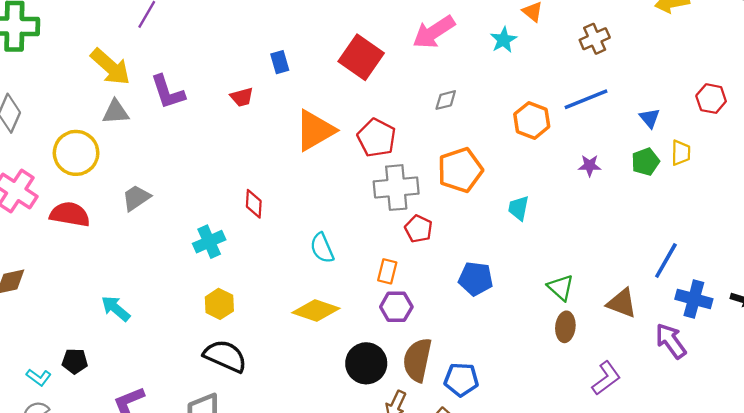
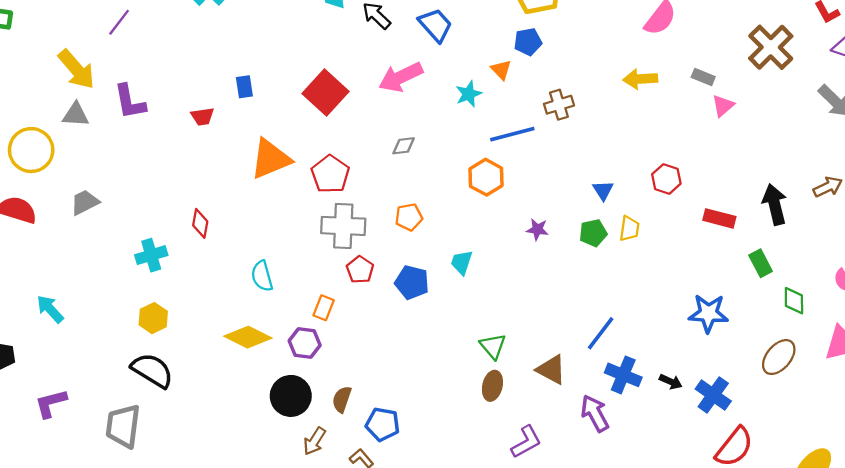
blue line: (586, 99) -> (512, 134), moved
orange pentagon: (460, 170) -> (409, 217), size x0.6
blue pentagon: (476, 279) -> (412, 282), moved
purple hexagon: (396, 307) -> (305, 343), moved
brown semicircle: (417, 360) -> (342, 399), size x0.6

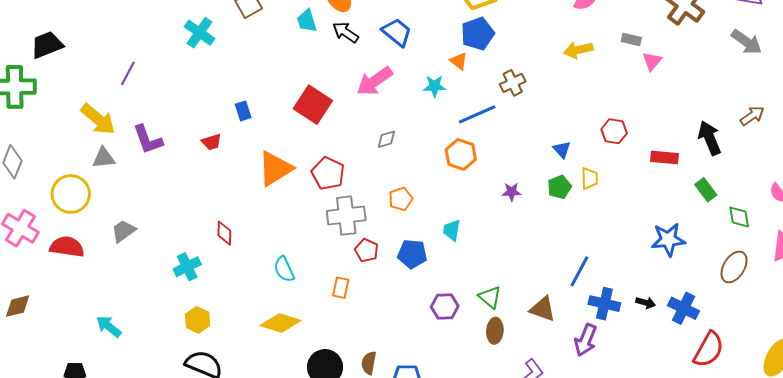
blue pentagon: (528, 42) -> (478, 34), size x1.4
cyan star: (469, 94) -> (435, 86), turned 30
purple hexagon: (305, 343) -> (445, 307), moved
purple arrow: (595, 413) -> (586, 340), turned -120

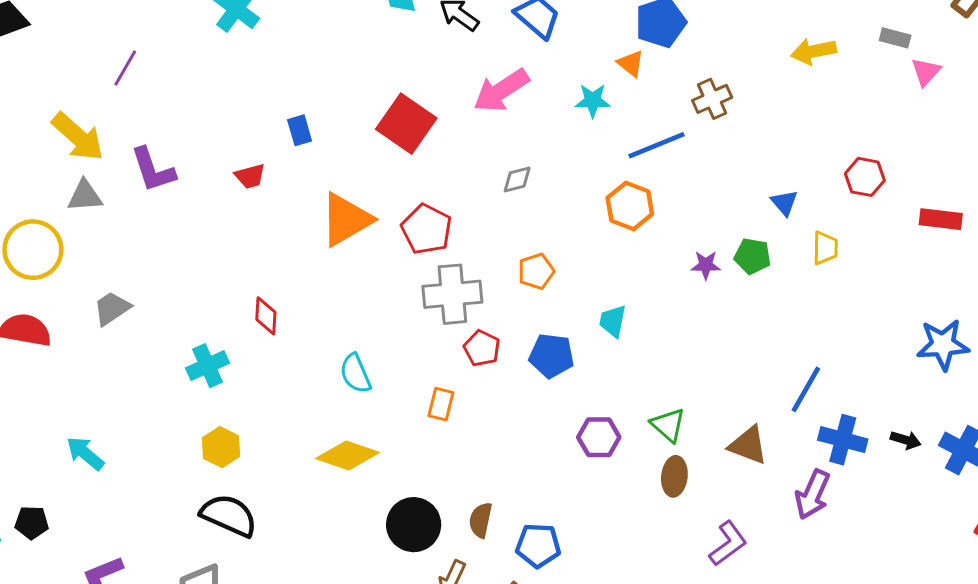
green pentagon: (559, 187) -> (752, 256), moved, turned 30

